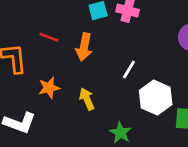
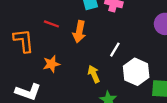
yellow arrow: (87, 99) -> (94, 74), moved

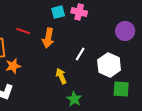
orange star: (51, 64) -> (13, 66), moved
white hexagon: (136, 72) -> (109, 65), moved

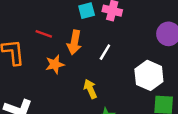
white line: (80, 54) -> (105, 52), moved
orange star: (13, 66) -> (55, 64), moved

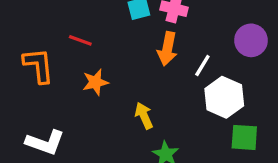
orange arrow: (74, 42) -> (167, 49), moved
white line: (105, 52) -> (202, 65), moved

